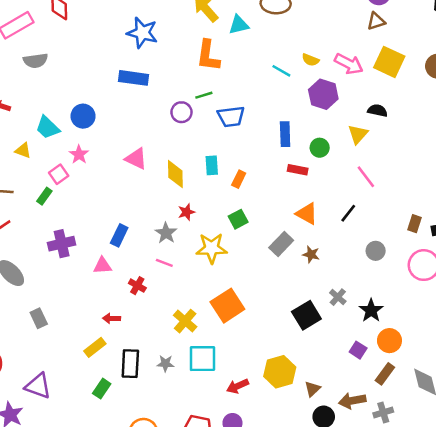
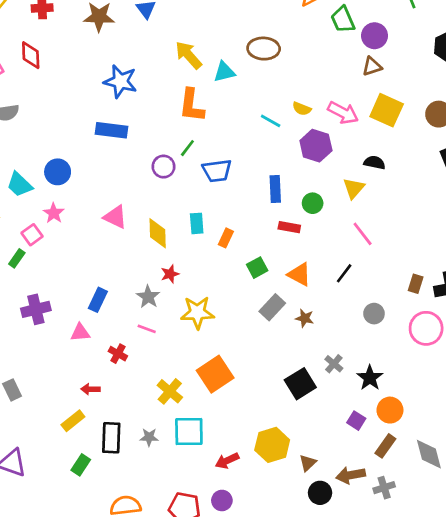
green line: (204, 95) -> (187, 148), turned -35
green square: (238, 219) -> (257, 268), moved

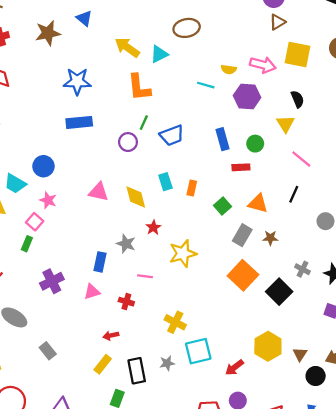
black semicircle: (374, 163) -> (297, 99), turned 70
gray star: (148, 297) -> (126, 244), moved
orange square: (215, 374) -> (243, 275), moved

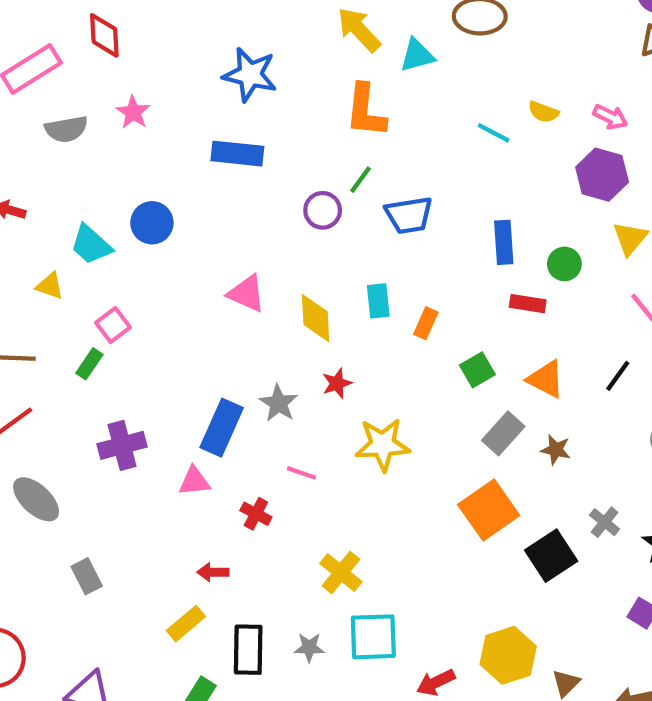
pink arrow: (263, 65) -> (610, 117), size x0.7
purple hexagon: (247, 96) -> (602, 175), moved
pink star: (48, 200) -> (133, 112), moved
blue rectangle: (100, 262) -> (222, 428), size x1.4

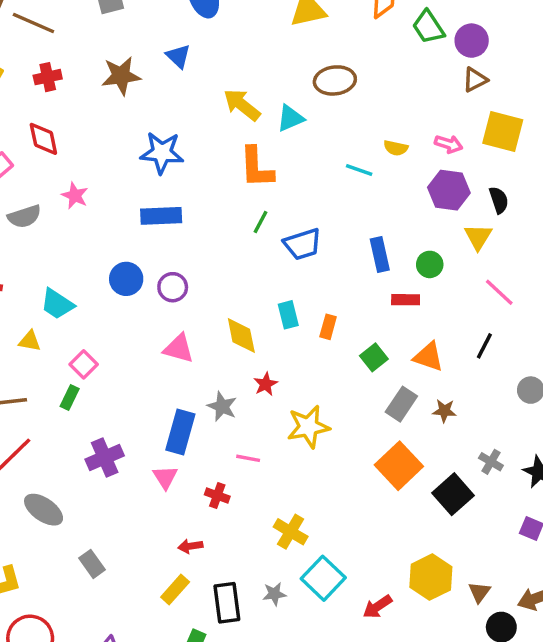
purple circle: (323, 210) -> (173, 287), moved
blue circle: (152, 223) -> (126, 279), moved
pink triangle: (247, 294) -> (179, 348), moved
pink triangle: (194, 481) -> (165, 477), turned -48
cyan square: (373, 637) -> (323, 578), turned -36

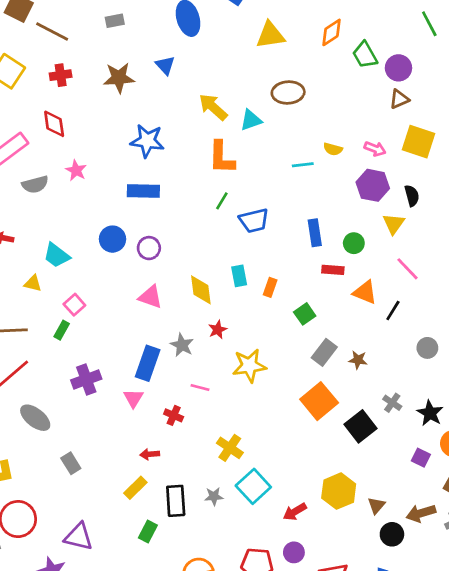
cyan line: (359, 170) -> (303, 165), turned -30
orange triangle: (428, 357) -> (365, 292), moved

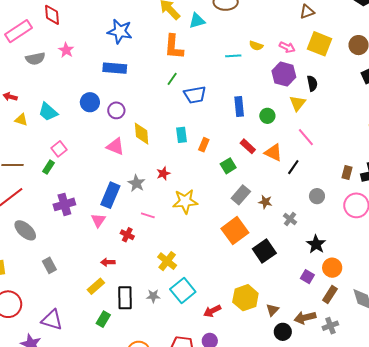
red rectangle: (333, 270) -> (248, 146), moved, turned 35
yellow triangle: (33, 283) -> (21, 120), moved
yellow diamond: (201, 290) -> (142, 134), moved
gray cross: (392, 403) -> (290, 219), moved

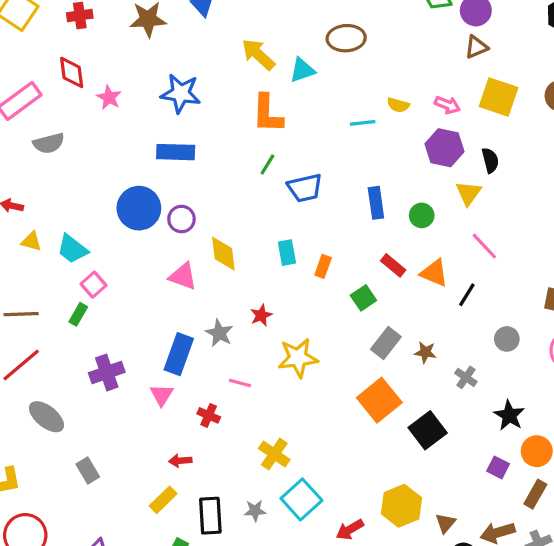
pink star: (66, 50) -> (109, 97), moved
blue circle: (90, 102) -> (139, 208), size x1.4
cyan trapezoid: (48, 112) -> (72, 249), moved

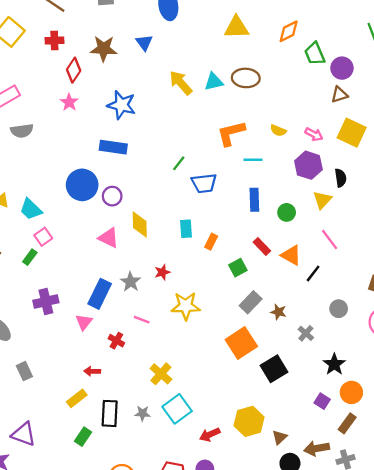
cyan triangle: (302, 70) -> (214, 82), moved
red diamond: (72, 72) -> (74, 70), moved, turned 35
orange L-shape: (267, 114) -> (231, 133), moved, turned 68
cyan line: (363, 123) -> (253, 160), moved

